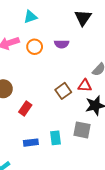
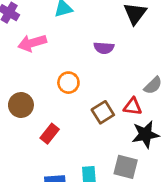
orange circle: (35, 47) -> (68, 83), moved

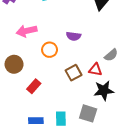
pink arrow: (32, 43) -> (27, 31), moved
purple semicircle: (104, 48) -> (74, 36), moved

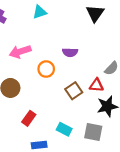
red rectangle: (34, 86) -> (29, 118), moved
cyan rectangle: (61, 119) -> (64, 129), moved, turned -56

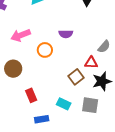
brown square: (74, 91) -> (76, 77), moved
red rectangle: (29, 118) -> (31, 95), turned -56

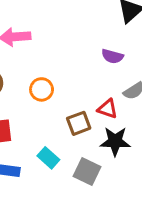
purple semicircle: (66, 34) -> (112, 56), moved
orange circle: (45, 50) -> (42, 89), moved

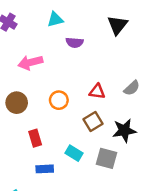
purple semicircle: (112, 56) -> (75, 43), moved
red triangle: (108, 109) -> (97, 92), moved

